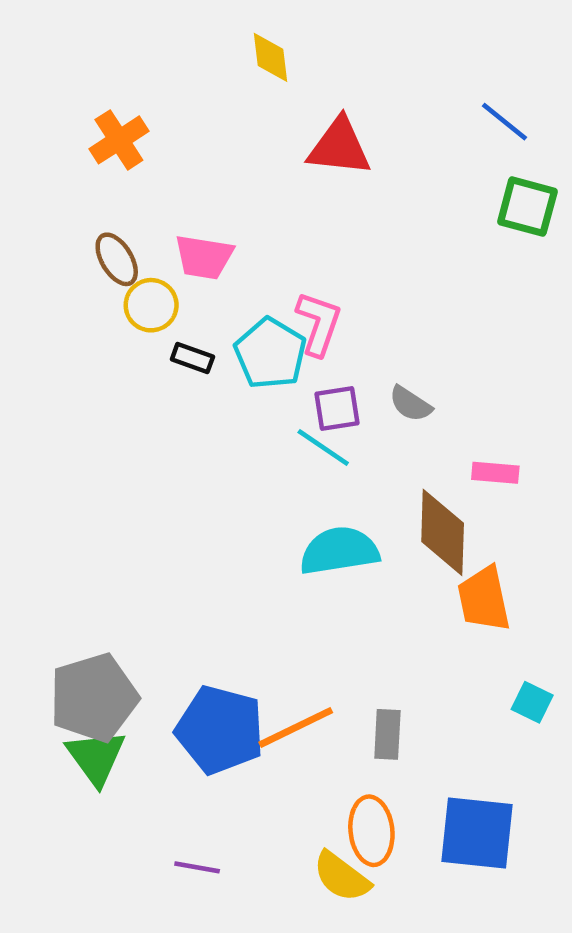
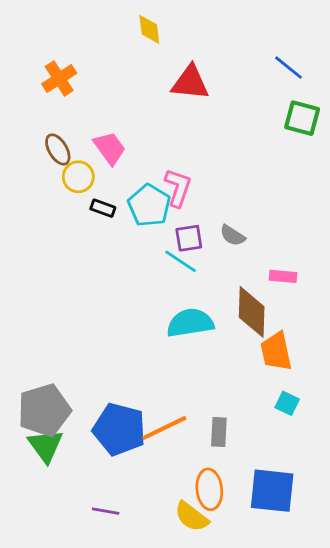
pink trapezoid: (204, 257) -> (110, 148), turned -135
cyan square: (532, 702) -> (287, 403), moved

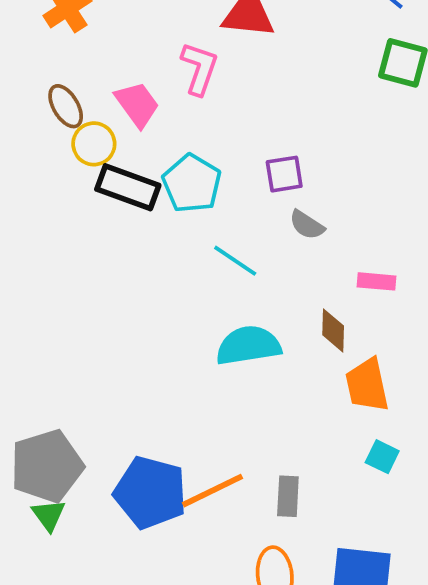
pink L-shape: (178, 188) -> (199, 69), moved
black rectangle: (103, 208) -> (128, 187), size x1.8
purple square: (189, 238) -> (284, 174), moved
brown diamond: (252, 312) -> (333, 330), size x0.6
green triangle: (46, 446) -> (49, 515), size x0.7

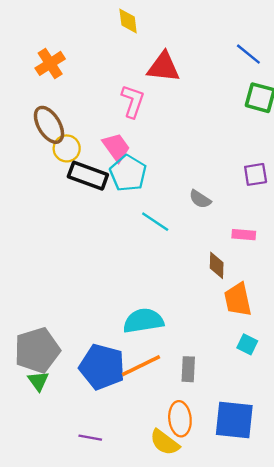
pink trapezoid: (137, 104) -> (116, 147), moved
brown ellipse: (66, 106) -> (49, 125), size x1.4
purple square: (284, 174) -> (256, 174), moved
cyan semicircle: (248, 345) -> (143, 321), moved

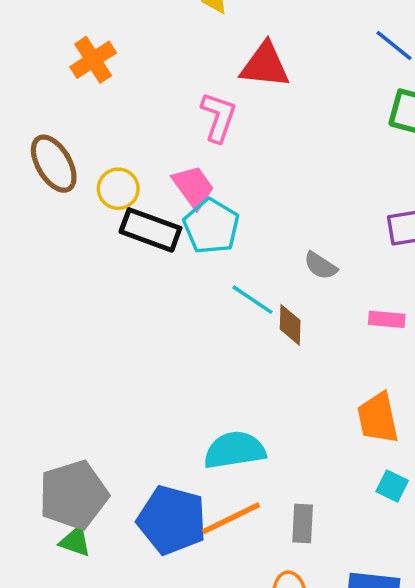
brown ellipse: (49, 125) -> (54, 164), moved
brown diamond: (217, 265) -> (290, 325), moved
green triangle: (38, 381) -> (75, 541), turned -35

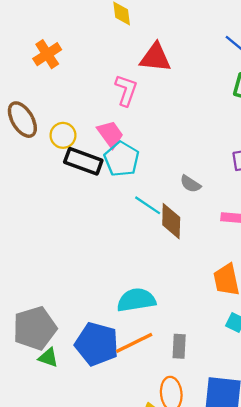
brown diamond: (290, 325) -> (171, 221), size x1.4
green triangle: (75, 541) -> (48, 358), moved

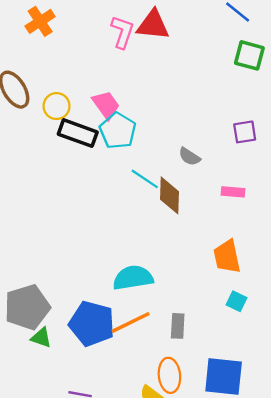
pink L-shape: (126, 90) -> (122, 32), moved

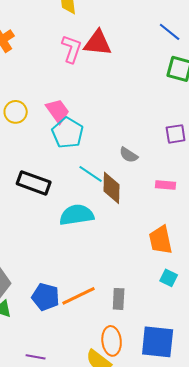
black rectangle: (78, 133) -> (34, 183), moved
cyan semicircle: (133, 278) -> (77, 215), moved
blue pentagon: (92, 324) -> (46, 297), size x0.7

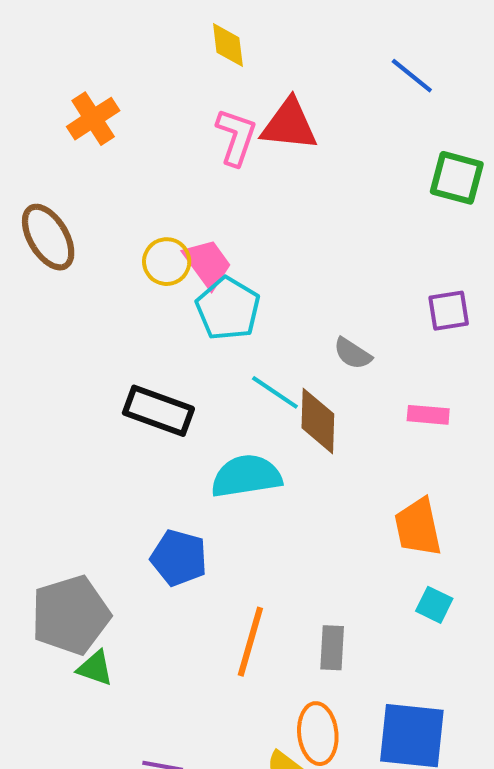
blue line: (170, 32) -> (412, 76), moved
yellow circle: (16, 112) -> (167, 262), moved
orange line: (79, 296) -> (250, 642), turned -48
blue pentagon: (46, 297) -> (179, 558), moved

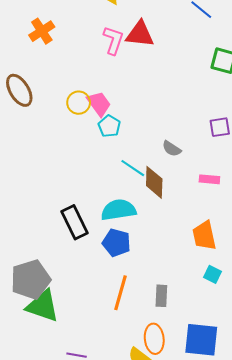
cyan pentagon: (228, 309) -> (109, 126), size x0.7
black rectangle: (158, 411) -> (74, 222), moved, turned 44
blue pentagon: (179, 558) -> (116, 243), moved
green triangle: (95, 668) -> (43, 306), size x1.8

